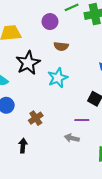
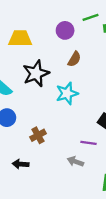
brown semicircle: (61, 46) -> (74, 59), turned -72
black arrow: (23, 146) -> (21, 164), turned -96

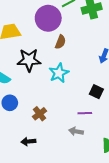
purple circle: (65, 30) -> (48, 18), size x1.6
black star: (36, 73) -> (29, 60), turned 30

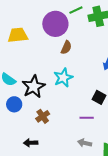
black star: (29, 60) -> (34, 87), moved, turned -30
gray arrow: (76, 131) -> (85, 143), moved

